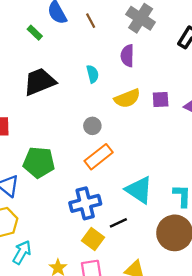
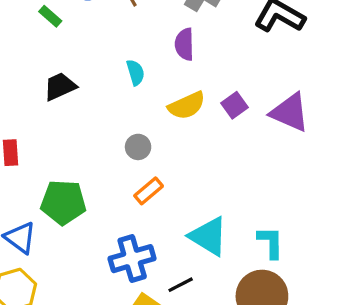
black trapezoid: (40, 82) -> (60, 86), size x0.7
purple square: (161, 99) -> (234, 105), turned -30
orange rectangle: (99, 157) -> (149, 191), size x0.7

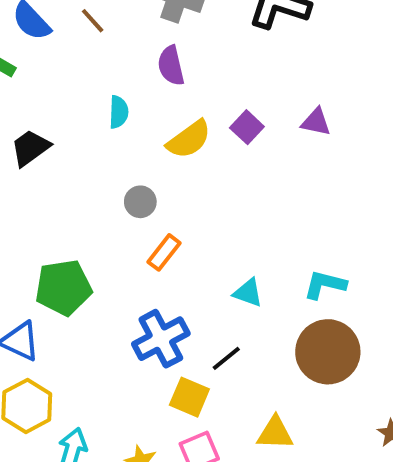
cyan semicircle: (135, 72) -> (119, 112), turned 30
purple triangle: (290, 112) -> (316, 122), size x0.6
cyan triangle: (208, 236) -> (248, 293), size x0.6
cyan L-shape: (271, 242) -> (325, 285), turned -64

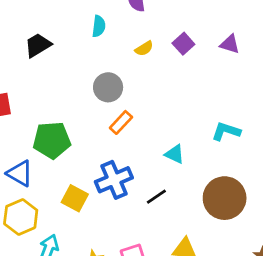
yellow semicircle: (189, 139) -> (144, 49), size x0.6
gray circle: (140, 202) -> (108, 87), size x1.4
cyan L-shape: (325, 285) -> (226, 131), moved
yellow square: (189, 397) -> (75, 198), moved

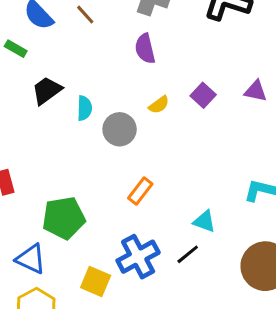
cyan semicircle: (99, 26) -> (84, 108), moved
black trapezoid: (38, 45) -> (47, 90), moved
gray circle: (108, 87) -> (120, 129), moved
black line: (156, 197) -> (188, 254), moved

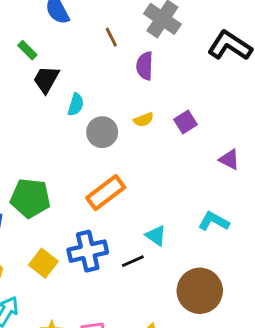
brown line: (85, 15) -> (111, 37), moved
green rectangle: (16, 49) -> (27, 50), moved
black trapezoid: (47, 90) -> (46, 79), turned -40
purple triangle: (256, 91) -> (229, 160), moved
orange rectangle: (140, 191) -> (106, 193), size x1.5

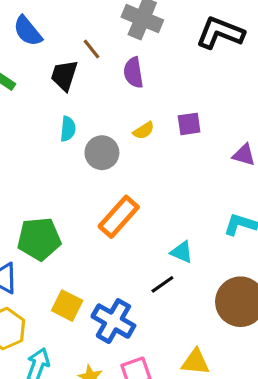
black trapezoid: (46, 79) -> (64, 75), moved
purple square: (186, 122) -> (189, 124), turned 35
blue cross: (88, 251) -> (113, 321), moved, turned -36

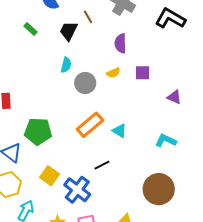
purple semicircle: (133, 73) -> (120, 43), moved
cyan triangle: (182, 252) -> (119, 131), moved
black line: (162, 284) -> (102, 165), moved

